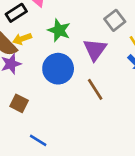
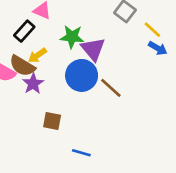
purple triangle: (95, 50) -> (93, 49), moved
brown line: (95, 89) -> (111, 88), moved

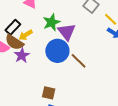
black rectangle: (24, 31) -> (13, 27), moved
green star: (72, 37) -> (52, 22), turned -30
brown square: (52, 121) -> (49, 93), moved

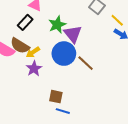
black rectangle: (13, 27) -> (25, 22), moved
yellow arrow: (26, 35) -> (33, 52), moved
purple star: (22, 55) -> (34, 69), moved

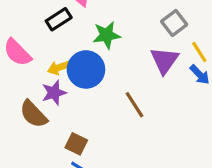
purple triangle: (73, 34) -> (164, 60), moved
brown semicircle: (20, 46) -> (33, 114), moved
blue circle: (64, 54) -> (86, 69), moved

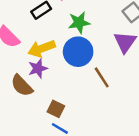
yellow arrow: (59, 68) -> (42, 49), size x1.5
blue circle: (86, 69) -> (78, 52), moved

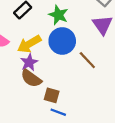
green star: (79, 23) -> (58, 15), turned -30
brown semicircle: (22, 86) -> (31, 78), moved

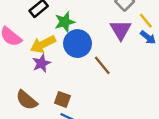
green star: (58, 15) -> (65, 22), moved, turned 30
brown semicircle: (31, 78) -> (27, 100), moved

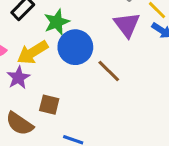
purple star: (41, 63) -> (18, 78), moved
brown square: (62, 99) -> (49, 105), moved

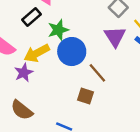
brown square: (49, 105) -> (86, 96), moved

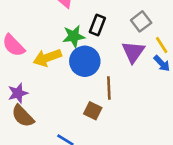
black rectangle: (31, 17) -> (97, 25), moved, turned -36
purple star: (24, 73) -> (18, 93), moved
brown line: (97, 73) -> (109, 88), turned 30

